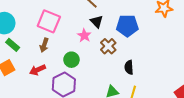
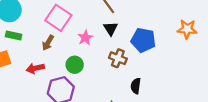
pink star: (84, 35) -> (85, 38), moved
green rectangle: (13, 45) -> (14, 36), turned -40
brown cross: (108, 46) -> (118, 58), turned -35

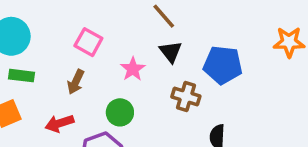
pink square: (58, 18) -> (88, 42), size x0.7

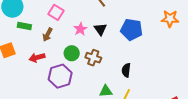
black triangle: (171, 52) -> (100, 29), moved
green rectangle: (22, 76) -> (24, 26), moved
brown cross: (186, 96) -> (93, 58), moved

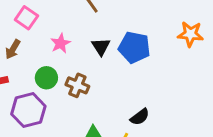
black triangle: (100, 29) -> (101, 47), moved
black semicircle: (126, 70) -> (140, 117), moved, turned -136

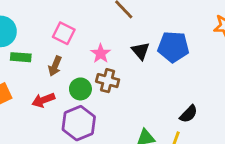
green circle: (46, 78) -> (80, 89), moved
brown cross: (77, 85) -> (108, 81), moved

